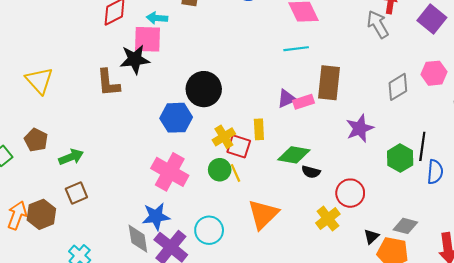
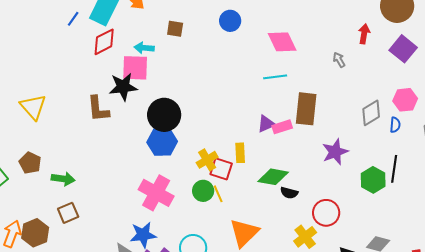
gray arrow: (378, 24) -> (339, 60), moved, size x0.6
black circle: (204, 89) -> (164, 115), moved
green arrow: (71, 157) -> (63, 179), turned 30
blue semicircle: (435, 172) -> (395, 125), moved, size x0.7

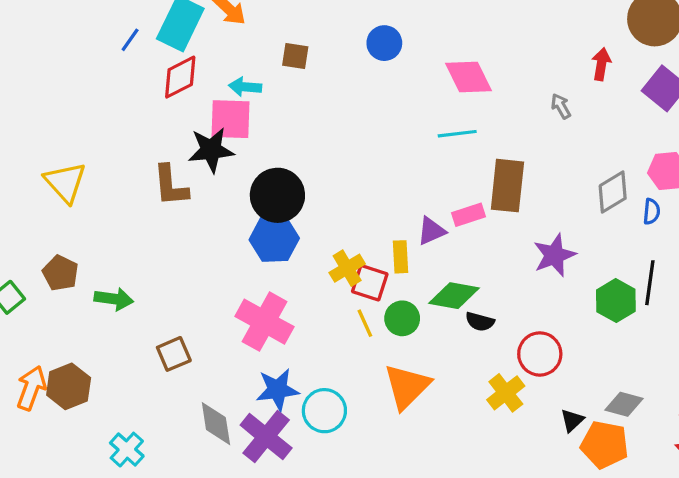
purple triangle: (266, 124) -> (431, 231), moved
green circle: (203, 191) -> (402, 318), moved
brown square: (68, 213) -> (174, 354), moved
blue star: (143, 235) -> (277, 390), moved

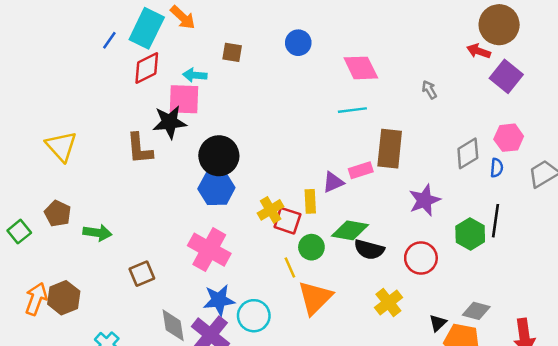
red arrow: (601, 64) -> (479, 51), moved, turned -80
black semicircle: (480, 322) -> (369, 250), size x1.4
yellow line: (365, 323) -> (290, 268), moved
red circle: (540, 354) -> (421, 258), moved

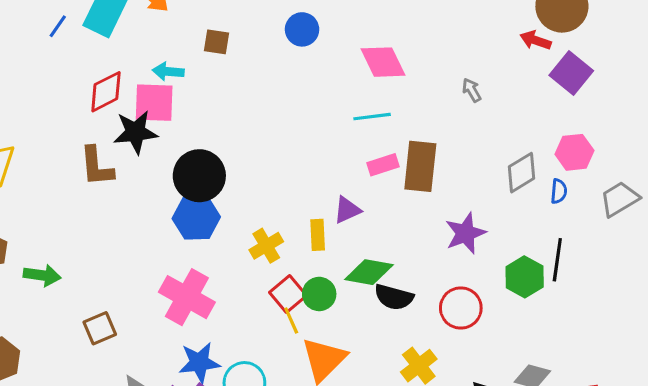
red diamond: (147, 68) -> (106, 92), moved
pink rectangle: (361, 170) -> (383, 165), moved
red square: (287, 221) -> (288, 294), moved, turned 32

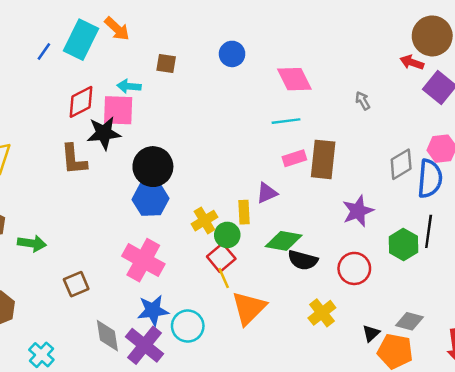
blue semicircle: (559, 191) -> (430, 179), size x2.0
green circle: (319, 294) -> (227, 235), moved

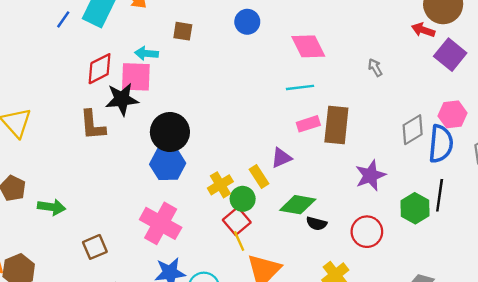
yellow rectangle: (244, 212) -> (259, 177), turned -30
black semicircle: (303, 260) -> (316, 223), size x0.7

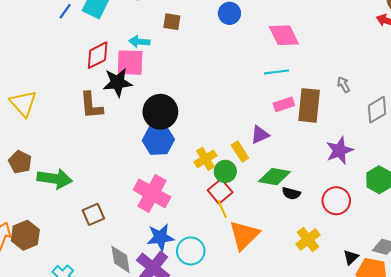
gray arrow: (375, 68) -> (344, 85), moved
green arrow: (51, 207) -> (55, 179), size x1.4

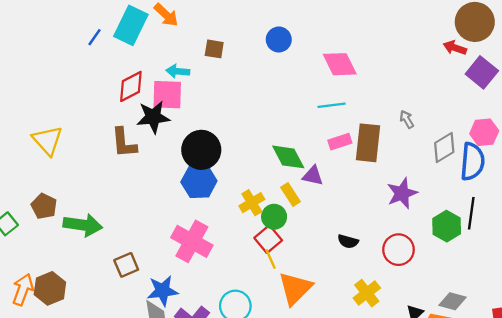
purple triangle: (260, 135) -> (313, 176), turned 36
green diamond: (274, 177) -> (288, 157), moved, turned 52
blue star: (160, 237) -> (163, 291), moved

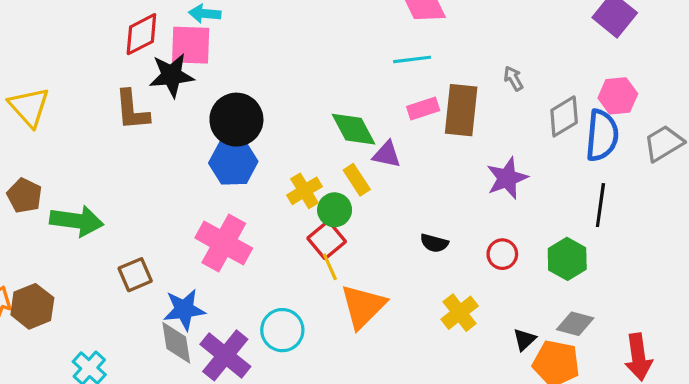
green hexagon: (447, 226) -> (567, 259), moved
red circle: (398, 250) -> (502, 254), size x0.7

